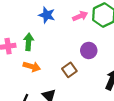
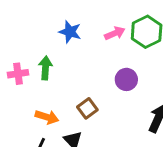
orange arrow: (32, 67) -> (47, 117), moved
brown square: (69, 70) -> (87, 108), moved

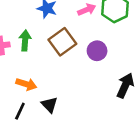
brown square: (87, 108) -> (62, 42), moved, size x1.5

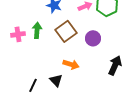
orange arrow: (26, 84) -> (71, 64), moved

